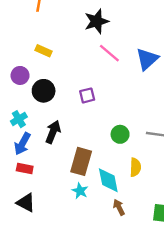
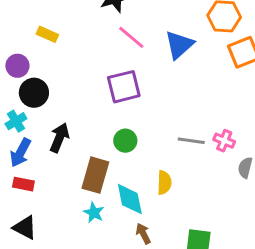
black circle: (44, 91) -> (34, 93), moved
purple square: (87, 95) -> (124, 87), moved, size x1.6
green circle: (120, 134) -> (125, 141), moved

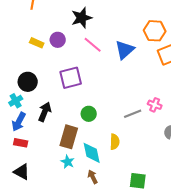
purple circle: (17, 66) -> (58, 40), moved
purple square: (124, 87) -> (71, 78), moved
gray line: (191, 141) -> (133, 114), turned -30
pink cross: (224, 141) -> (155, 105), moved
brown arrow: (143, 234) -> (93, 177), moved

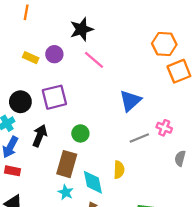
blue triangle: (125, 50) -> (130, 101), moved
purple square: (71, 78) -> (54, 97), moved
green circle: (89, 114) -> (80, 133), moved

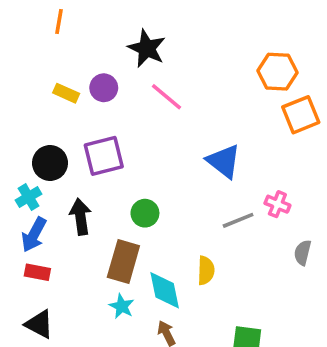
black star: (82, 29) -> (147, 48), turned -30
blue triangle: (130, 101) -> (224, 161), turned -40
black arrow: (40, 136) -> (80, 217), turned -30

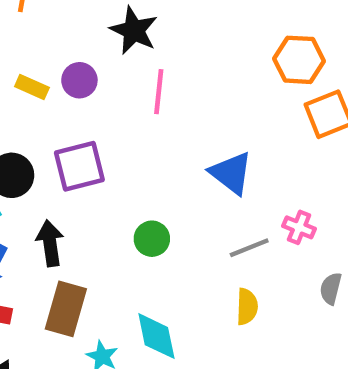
pink line: (166, 97) -> (159, 92), turned 56
green circle: (145, 213) -> (152, 239), moved
brown rectangle: (123, 262) -> (66, 309), moved
yellow semicircle: (206, 270) -> (247, 307), moved

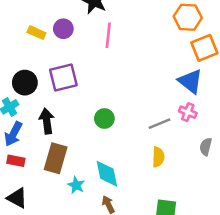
blue triangle: (231, 173) -> (190, 81), moved

